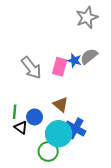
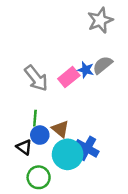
pink rectangle: (60, 67) -> (69, 77), turned 36
brown triangle: (61, 104) -> (60, 129), moved
green line: (15, 112) -> (35, 118), moved
green circle: (48, 151) -> (39, 177), moved

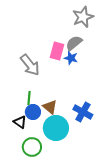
gray semicircle: (103, 65) -> (74, 43), moved
pink rectangle: (69, 77) -> (57, 51), moved, turned -36
blue cross: (87, 148) -> (83, 112), moved

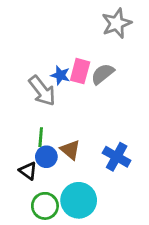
gray semicircle: (74, 43) -> (103, 74), moved
blue star: (71, 58) -> (60, 75), moved
cyan circle: (56, 128) -> (79, 200), moved

